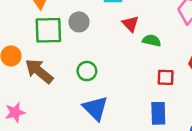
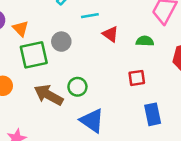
green semicircle: (152, 40) -> (145, 41), moved
brown arrow: (39, 71) -> (49, 95), moved
red square: (166, 77) -> (137, 78), moved

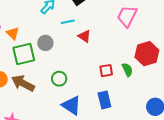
green semicircle: (145, 41) -> (127, 70), moved, turned 64
brown arrow: (49, 95) -> (23, 83), moved
blue rectangle: (153, 114) -> (104, 100), moved

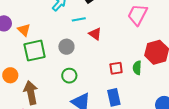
gray circle: (45, 43) -> (66, 47), moved
green semicircle: (127, 70) -> (137, 68), turned -152
brown arrow: (23, 83) -> (31, 93), moved, turned 50

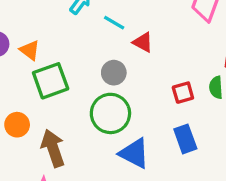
cyan line: (79, 19) -> (114, 23), turned 48
gray circle: (66, 47) -> (114, 73), moved
green circle: (69, 76) -> (110, 113), size x1.6

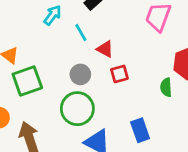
cyan line: (114, 23) -> (81, 32), turned 30
red square: (183, 93) -> (119, 74), moved

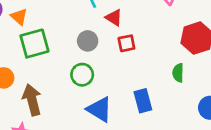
green semicircle: (166, 87) -> (178, 73), moved
green circle: (77, 109) -> (82, 75), size x0.7

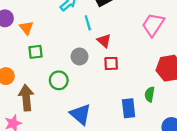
green square: (34, 44) -> (35, 52), size x0.6
green circle: (82, 75) -> (59, 80), moved
blue rectangle: (143, 101) -> (129, 108), moved

